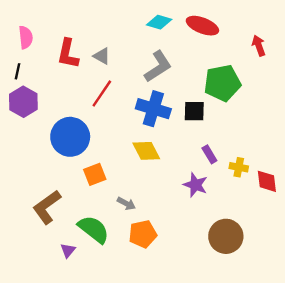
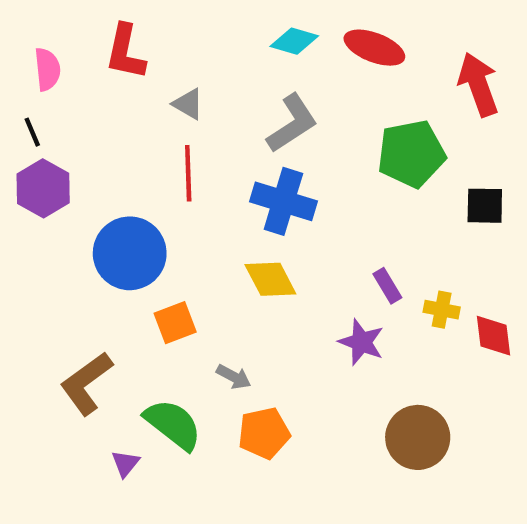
red arrow: (259, 46) -> (478, 84), size x1.6
red L-shape: (68, 54) -> (125, 52), moved
black line: (17, 71) -> (32, 132), turned -35
red line: (102, 94) -> (188, 173), turned -36
black square: (194, 111) -> (485, 206), moved

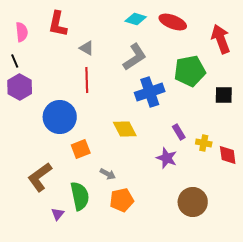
blue cross: (283, 201) -> (150, 92), moved, turned -36
green semicircle: (173, 424) -> (80, 196), turned 40

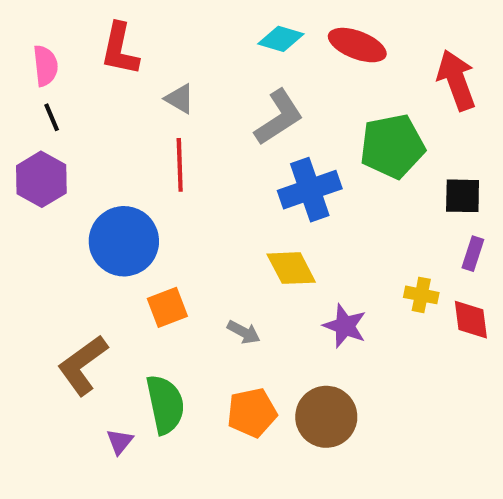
black line: (15, 61) -> (52, 117), moved
yellow diamond: (125, 129) -> (291, 268), moved
purple rectangle: (179, 132) -> (473, 254), moved, turned 49
gray arrow: (108, 174) -> (244, 332), moved
brown circle: (193, 202) -> (326, 417), moved

